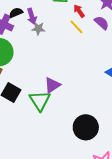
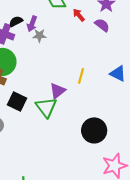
purple arrow: (32, 16) -> (32, 24), turned 42
yellow line: (76, 27) -> (81, 76), moved, turned 63

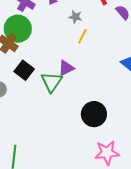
gray star: (39, 36) -> (75, 17), moved
yellow line: (81, 76) -> (82, 36), moved

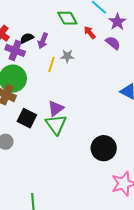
yellow line: (82, 36) -> (51, 65), moved
purple triangle: (66, 68) -> (56, 108), moved

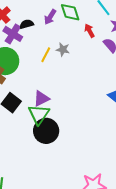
purple arrow: (43, 41) -> (50, 17), moved
black circle: (104, 148) -> (46, 131), moved

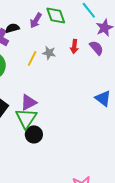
red arrow: (89, 31) -> (74, 47), moved, turned -144
black circle: (46, 131) -> (34, 134), size x0.7

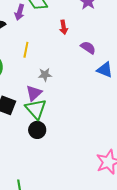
purple semicircle: (96, 48) -> (88, 48), moved
gray star: (49, 53) -> (45, 75), moved
black circle: (34, 134) -> (37, 130), moved

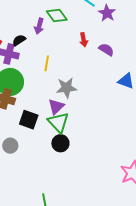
purple semicircle: (88, 48) -> (106, 50), moved
gray star: (45, 75) -> (66, 88), size x1.5

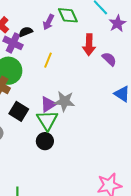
red arrow: (84, 40) -> (89, 45), size x1.5
gray star: (66, 88) -> (64, 101), moved

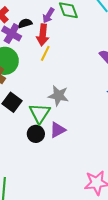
red arrow: (89, 45) -> (43, 35), moved
purple triangle: (48, 104) -> (58, 130), moved

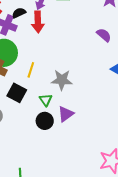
yellow line: (45, 53) -> (31, 70), moved
green triangle: (40, 113) -> (46, 100), size x0.6

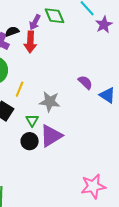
purple semicircle: (104, 35) -> (85, 82), moved
purple triangle: (66, 114) -> (51, 136), size x1.4

